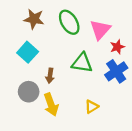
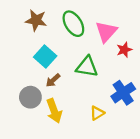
cyan square: (28, 52) -> (45, 56), moved
blue cross: (116, 71) -> (123, 93), moved
brown arrow: (50, 76) -> (53, 80), turned 40

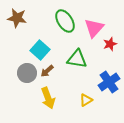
brown star: (36, 20) -> (17, 18), moved
gray circle: (30, 97) -> (27, 73), moved

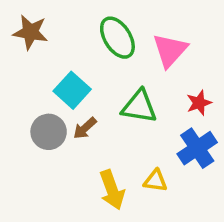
red star: (110, 44) -> (199, 103), moved
yellow arrow: (48, 98) -> (112, 190), moved
yellow triangle: (86, 100) -> (155, 181), turned 40

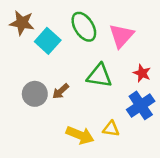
cyan square: (72, 90) -> (48, 41), moved
red star: (199, 103) -> (142, 73), turned -30
yellow arrow: (112, 190) -> (80, 135), turned -48

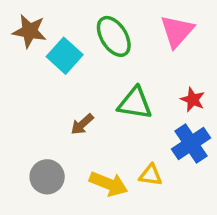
pink triangle: (121, 36) -> (177, 31), moved
gray circle: (35, 94) -> (47, 177), moved

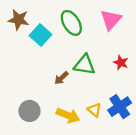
brown arrow: (82, 124) -> (61, 78), moved
blue cross: (191, 143) -> (120, 107), moved
yellow triangle: (151, 175) -> (94, 110), turned 32

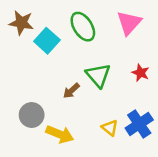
green triangle: (85, 65) -> (98, 75), turned 40
gray circle: (29, 111) -> (32, 115), moved
yellow arrow: (68, 115) -> (60, 134), moved

